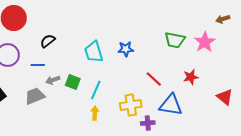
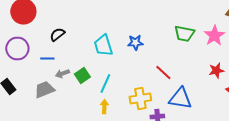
red star: (191, 77) -> (216, 70), moved
green square: (73, 82) -> (82, 76), turned 35

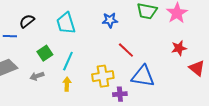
black semicircle: (57, 34) -> (27, 21), moved
blue star: (135, 42) -> (110, 20), moved
gray arrow: (62, 74) -> (37, 76), moved

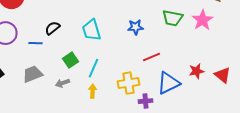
red star: (179, 48) -> (196, 71), moved
red line: (126, 50) -> (151, 57), turned -66
blue triangle: (143, 76) -> (168, 83), turned -35

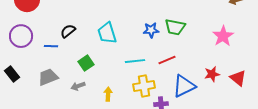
green trapezoid: (172, 18) -> (175, 27), moved
pink star: (202, 20) -> (223, 36), moved
cyan line: (93, 68) -> (135, 61), moved, turned 60

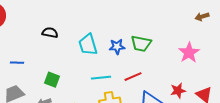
black semicircle: (68, 31) -> (50, 33), moved, turned 49
cyan trapezoid: (107, 33) -> (88, 45), moved
green square: (86, 63) -> (52, 80), turned -35

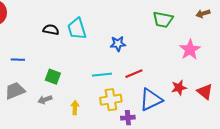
green trapezoid: (141, 44) -> (163, 20), moved
cyan trapezoid: (88, 45) -> (77, 29), moved

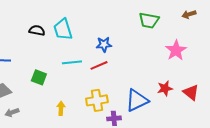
red line: (134, 74) -> (99, 65), moved
cyan line: (102, 75) -> (72, 62), moved
gray arrow: (45, 100) -> (12, 112), moved

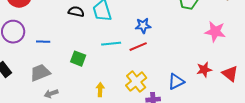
pink star: (176, 50) -> (215, 32), turned -30
yellow cross: (97, 100) -> (136, 82), turned -30
blue triangle: (137, 100) -> (176, 82), size x0.7

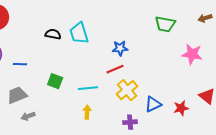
cyan line: (111, 44) -> (88, 88), moved
red star: (204, 70) -> (181, 108), moved
yellow cross: (136, 82) -> (127, 90), moved
yellow arrow: (100, 90) -> (87, 112), moved

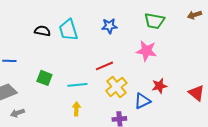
blue star: (120, 48) -> (109, 26), moved
pink star: (192, 54) -> (146, 51), moved
red star: (181, 108) -> (159, 86), moved

